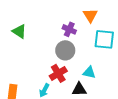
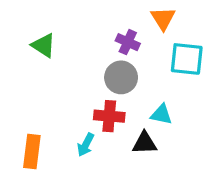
red cross: (58, 73) -> (109, 116), turned 36

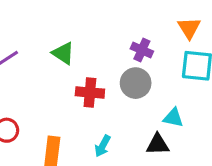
orange triangle: (163, 19) -> (189, 28), moved
red cross: (109, 116) -> (90, 92), moved

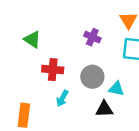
gray circle: (136, 83) -> (92, 77), moved
cyan arrow: (103, 146) -> (62, 98), moved

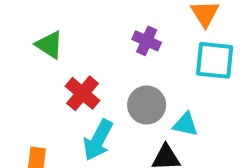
red cross: (53, 70) -> (82, 93), turned 35
cyan arrow: (62, 98) -> (98, 140), size x1.5

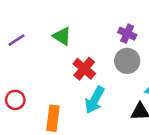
gray circle: (147, 105) -> (127, 61), moved

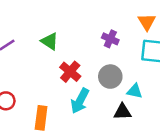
gray circle: (127, 61) -> (110, 77), moved

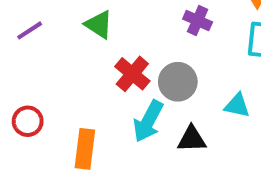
gray circle: (110, 77) -> (178, 82), moved
black triangle: (122, 112) -> (192, 139), moved

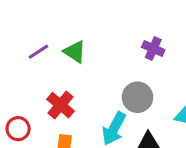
purple line: (30, 30) -> (38, 52), moved
red cross: (132, 74) -> (60, 105), moved

